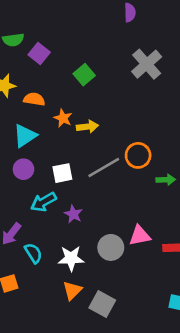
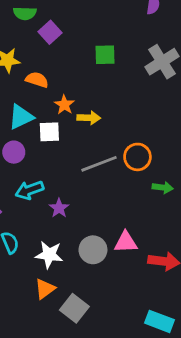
green square: (84, 75) -> (105, 55), moved, turned 30
white square: (62, 173) -> (49, 132), moved

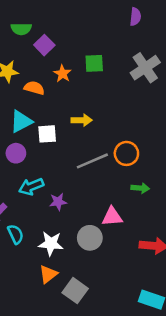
orange star: (64, 105) -> (62, 74), moved
green arrow: (163, 187) -> (140, 188), moved
purple star: (59, 208) -> (58, 202), turned 30
pink triangle: (126, 242) -> (112, 217), moved

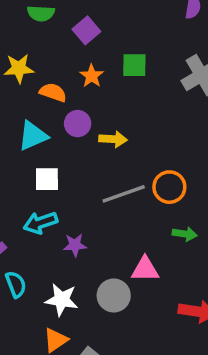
purple square: (44, 45) -> (86, 30), moved
white square: (47, 134) -> (47, 179), moved
purple circle: (16, 153) -> (78, 124), moved

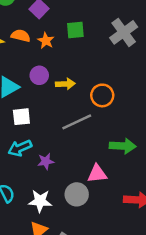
orange semicircle: (53, 92) -> (21, 36), moved
orange circle: (169, 187) -> (102, 95), moved
green arrow: (185, 234) -> (123, 146), size x1.5

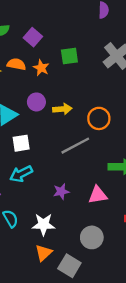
purple star: (46, 161) -> (61, 191), moved
gray circle: (77, 194) -> (92, 237), moved

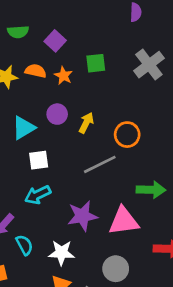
yellow arrow: (62, 109) -> (86, 123), turned -60
purple star: (61, 191) -> (82, 216), size x1.6
pink triangle: (98, 195) -> (124, 221), size x1.4

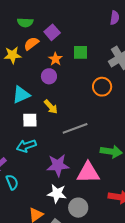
orange semicircle: (36, 71) -> (31, 44), moved, turned -56
purple circle: (57, 114) -> (49, 76), moved
yellow arrow: (86, 123) -> (51, 107), moved, turned 105
orange circle: (127, 135) -> (102, 87), moved
white star: (61, 253) -> (57, 193), moved

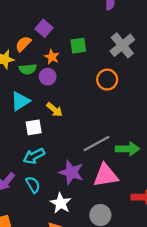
green semicircle: (25, 22) -> (28, 69), moved
gray line: (75, 128) -> (97, 143), moved
purple star: (58, 165) -> (71, 172), turned 30
cyan semicircle: (12, 182) -> (33, 185), moved
white star: (57, 193) -> (61, 203), moved, turned 30

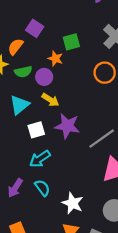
orange star: (52, 57) -> (55, 59), moved
yellow arrow: (54, 110) -> (50, 100), moved
purple star: (71, 172) -> (67, 126), moved

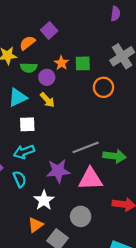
green square: (71, 42) -> (83, 63), moved
purple star: (67, 126) -> (58, 171), moved, turned -30

